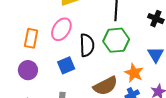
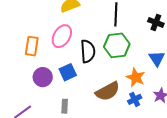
purple circle: (28, 70) -> (43, 77), moved

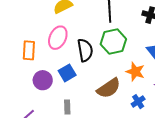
blue cross: (135, 99) -> (138, 102), moved

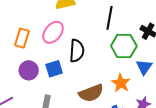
green hexagon: (113, 42) -> (124, 46), moved

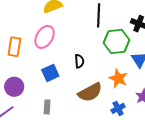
black semicircle: (77, 51) -> (79, 61), moved, size x0.6
purple circle: (29, 70) -> (14, 87), moved

